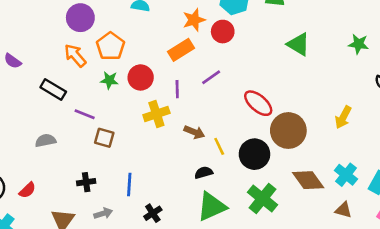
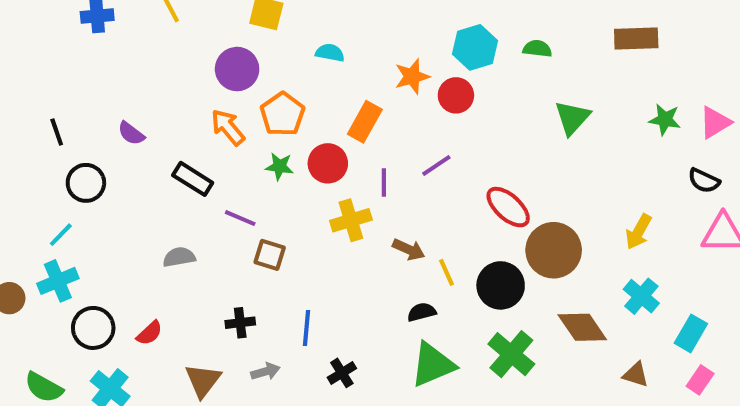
green triangle: (298, 44) -> (572, 118), turned 40
orange rectangle: (181, 50) -> (365, 122), moved, turned -30
cyan cross: (346, 175) -> (641, 296), moved

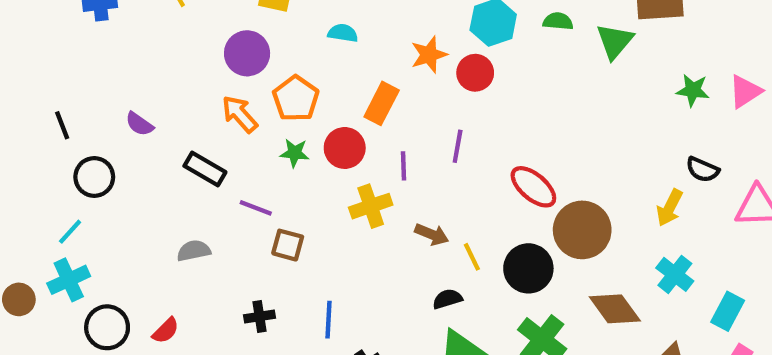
green triangle: (572, 118) -> (615, 41), moved
purple line: (436, 165) -> (458, 146), turned -44
black semicircle: (704, 181) -> (702, 170), moved

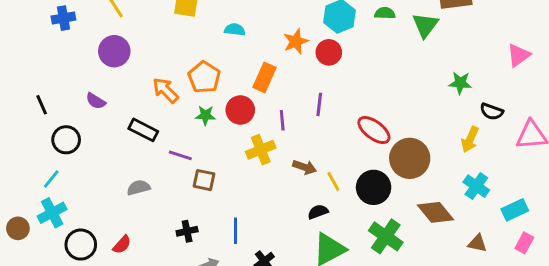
purple circle: (247, 53) -> (114, 51), moved
green star: (693, 90) -> (460, 83), moved
cyan rectangle: (728, 311) -> (515, 210), turned 40

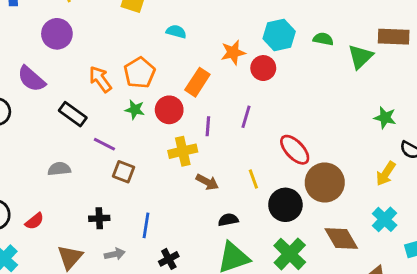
purple semicircle: (96, 101) -> (31, 79), size x1.5
brown arrow: (305, 167) -> (207, 182), moved
yellow line: (333, 181) -> (253, 179), moved

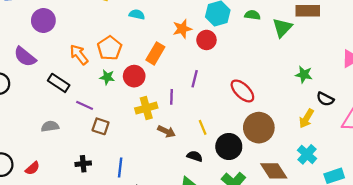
purple line: (208, 126) -> (171, 97), moved
red ellipse: (295, 150) -> (242, 91), moved
black semicircle: (228, 220) -> (195, 156), moved, turned 32

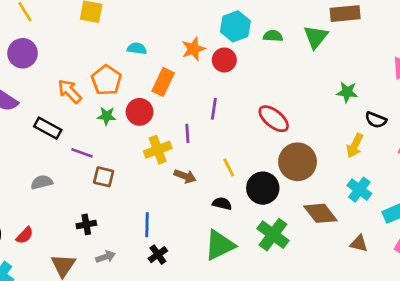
cyan semicircle: (137, 14) -> (137, 48), moved
green semicircle: (252, 15) -> (273, 36), moved
blue line: (120, 168) -> (147, 225), moved

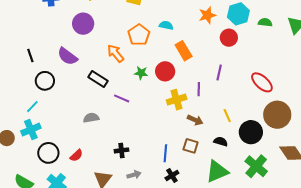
orange star: (193, 49) -> (207, 15), moved
orange pentagon: (106, 80) -> (139, 35), moved
orange rectangle: (163, 82) -> (184, 51), turned -60
brown square: (104, 177) -> (191, 146), moved

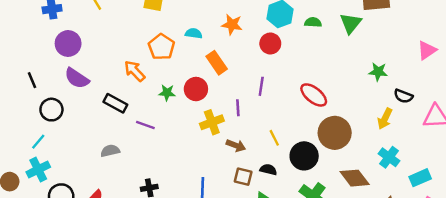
orange star: (207, 15) -> (232, 25), moved, turned 30
purple circle: (83, 24) -> (68, 43), moved
brown square: (191, 146) -> (243, 177), moved

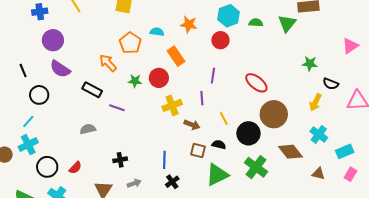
purple line: (238, 108) -> (202, 98), moved

